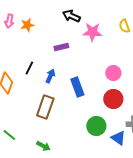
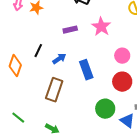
pink star: (92, 32) -> (101, 27), moved, turned 30
blue arrow: (50, 76) -> (59, 59), turned 32

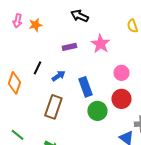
green circle: (105, 109) -> (97, 111), moved

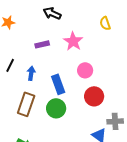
pink circle: (121, 73) -> (85, 70), moved
blue arrow: (58, 76) -> (31, 73), turned -48
green circle: (97, 111) -> (56, 108), moved

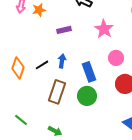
purple rectangle: (42, 44) -> (64, 30), moved
black line: (10, 65) -> (42, 65), moved, turned 32

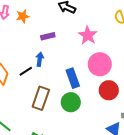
pink circle: (116, 58) -> (100, 64), size x1.5
blue arrow: (62, 61) -> (40, 59), moved

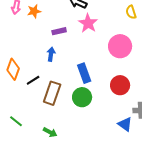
pink star: (88, 35) -> (88, 23), moved
pink circle: (100, 64) -> (120, 46), moved
black line: (26, 71) -> (33, 80), moved

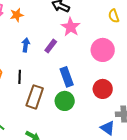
purple rectangle: (59, 31) -> (51, 46), moved, turned -40
blue arrow: (51, 54) -> (26, 45), moved
black line: (33, 80) -> (20, 77), moved, turned -56

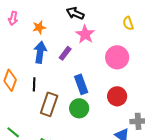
orange star: (17, 15) -> (39, 27), moved
blue arrow: (26, 45) -> (40, 52), size x1.5

